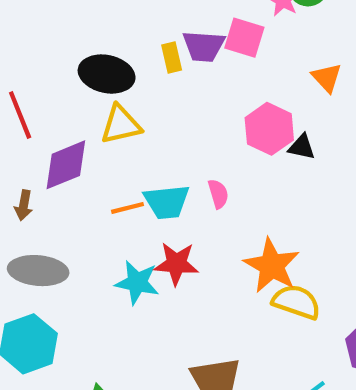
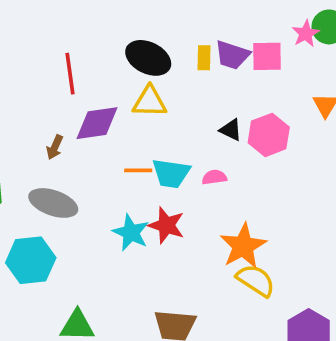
pink square: (244, 38) -> (267, 56), turned -32
black triangle: (302, 147) -> (231, 130), moved
pink semicircle: (218, 194) -> (214, 177), turned -95

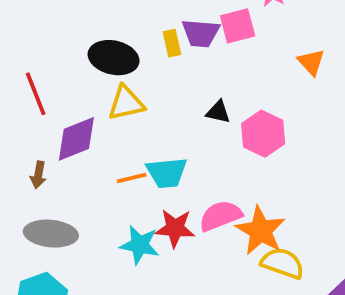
pink hexagon: (269, 135) -> (263, 134), moved
pink semicircle: (214, 177) -> (220, 216), moved, size x1.6

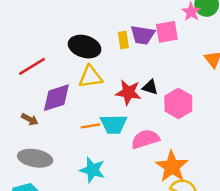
red line: (36, 94) -> (32, 66), turned 76
brown arrow: (38, 175) -> (30, 119), turned -77
pink semicircle: (220, 216) -> (145, 139), moved
red star: (175, 228) -> (128, 92), moved

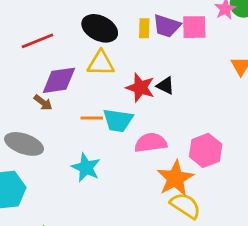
pink hexagon: (178, 103) -> (206, 150), moved
brown arrow: (30, 119) -> (43, 103), moved

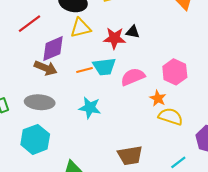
brown arrow: (43, 103) -> (46, 68), size x1.5
orange star: (175, 178) -> (158, 98), size x0.6

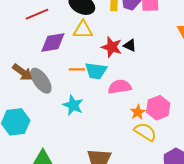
brown arrow: (46, 68) -> (22, 72), moved
pink hexagon: (175, 72) -> (158, 108), moved
gray ellipse: (40, 102) -> (41, 81), moved, turned 36

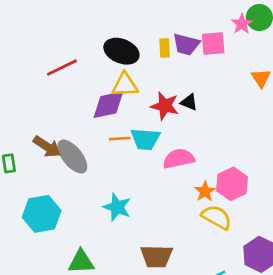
purple diamond: (53, 42) -> (108, 105), moved
cyan star: (73, 105) -> (117, 207), moved

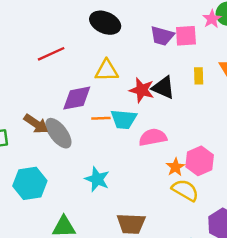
yellow rectangle: (165, 48) -> (199, 76), moved
black ellipse: (121, 51) -> (105, 23), moved
black triangle: (189, 102) -> (163, 87), size x1.5
purple diamond: (108, 105) -> (77, 98), moved

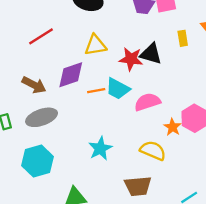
cyan trapezoid: (124, 119) -> (118, 89), turned 30
brown arrow: (36, 124) -> (34, 85), moved
gray ellipse: (58, 133) -> (42, 117), moved, turned -64
cyan star: (97, 179) -> (100, 148), turned 30
yellow semicircle: (185, 190) -> (153, 151), moved

